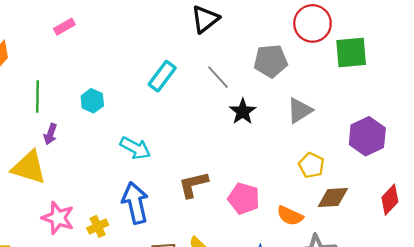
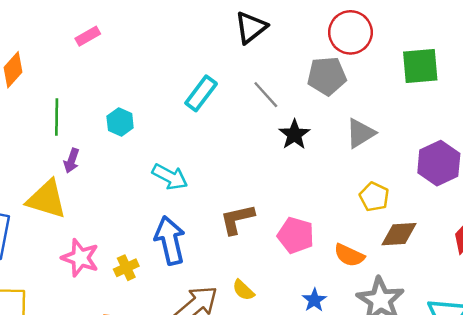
red circle: (312, 23) -> (350, 32), moved

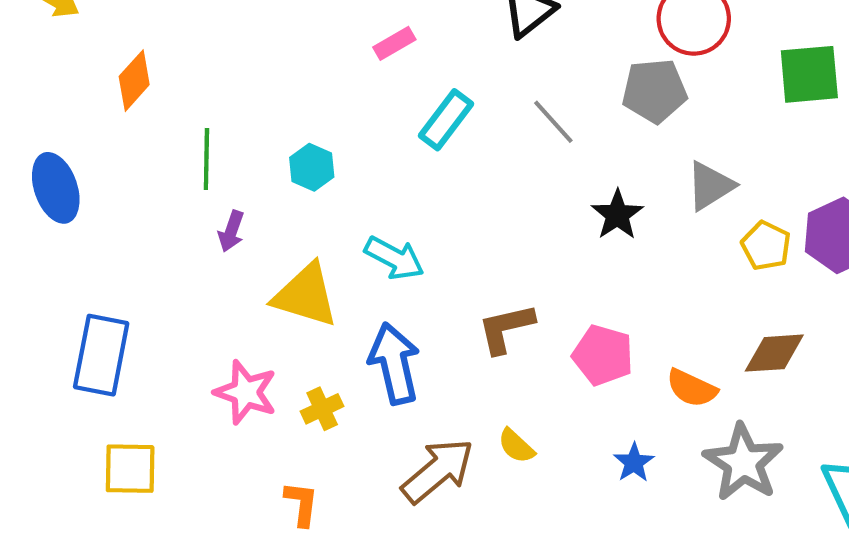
pink rectangle: (88, 36) -> (394, 43), moved
black star: (294, 134) -> (617, 215), moved
yellow pentagon: (374, 197) -> (766, 246), moved
yellow triangle: (47, 199) -> (306, 295), moved

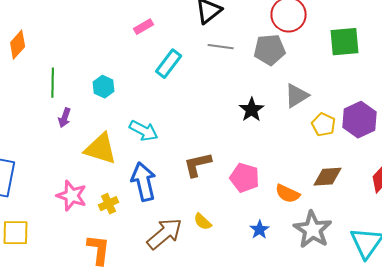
gray line: (553, 122) -> (221, 47), moved, turned -40
orange L-shape: (301, 504) -> (99, 250), size x1.4

